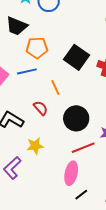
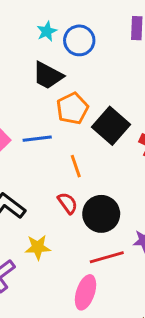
black trapezoid: (17, 26) -> (48, 76), moved
orange pentagon: (37, 48) -> (72, 108), moved, turned -30
red semicircle: (41, 108) -> (68, 203), moved

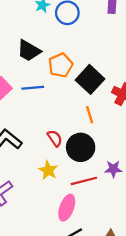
black trapezoid: (48, 76) -> (29, 51), moved
orange line: (76, 166) -> (90, 115), moved
yellow star: (38, 247) -> (48, 170), moved, turned 30

